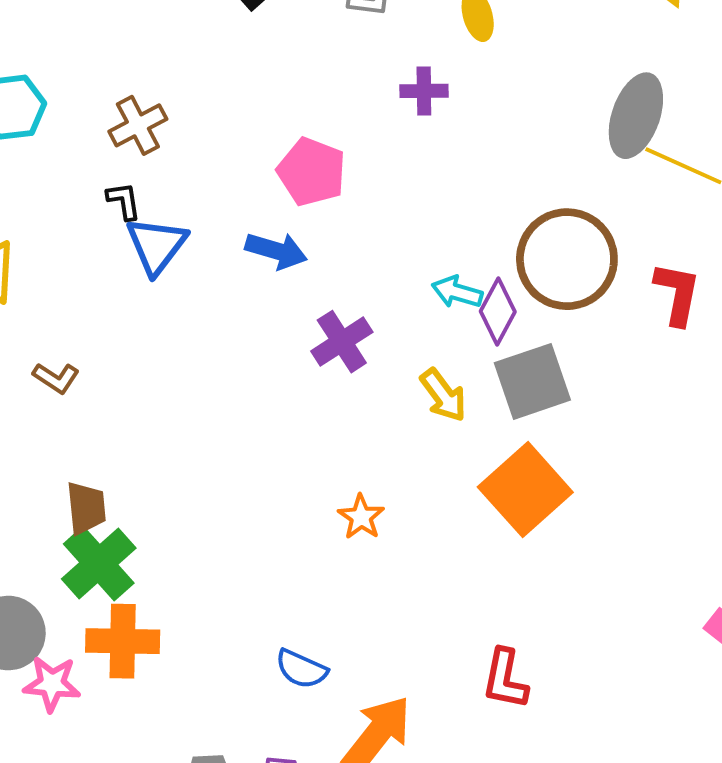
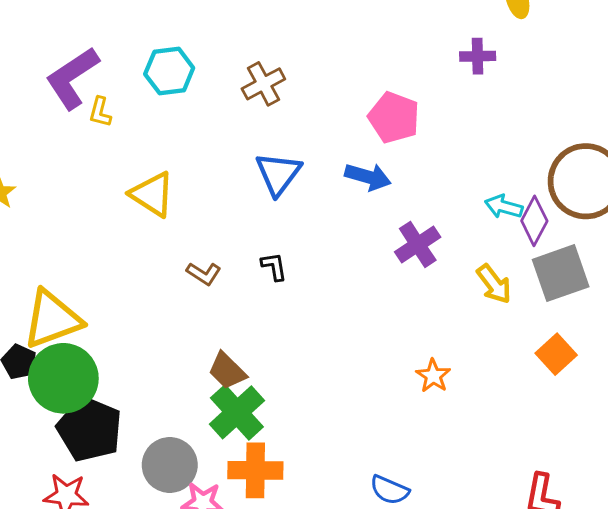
black L-shape: (124, 201) -> (274, 266), moved
orange square: (525, 490) -> (556, 354), size x0.6
brown trapezoid: (86, 508) -> (227, 371), turned 141

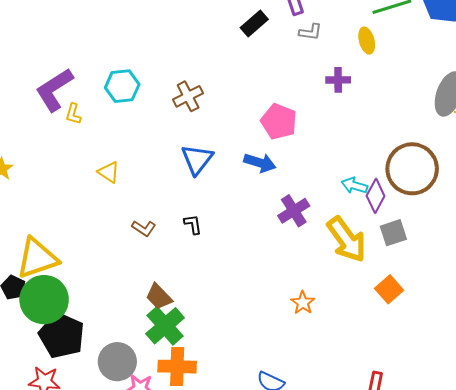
yellow triangle: (152, 194) -> (109, 172), size x0.7
gray square: (561, 273) -> (393, 233), size x0.7
yellow arrow: (494, 284) -> (347, 239), size x1.6

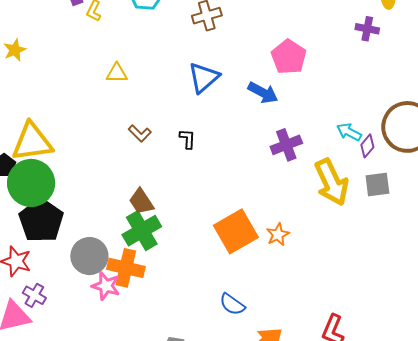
purple cross: (338, 80) -> (367, 29), moved
yellow triangle: (109, 172) -> (117, 73), turned -45
purple diamond: (376, 196) -> (367, 146), size x0.7
orange square: (389, 289) -> (236, 231), moved, size x1.6
orange cross: (177, 367) -> (126, 268), moved

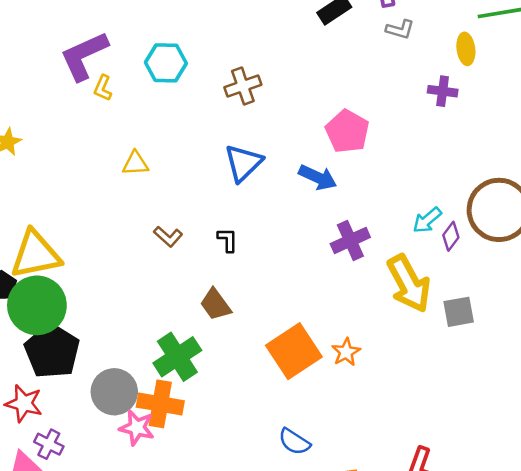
cyan arrow: (349, 132) -> (427, 220), turned -65
gray square: (377, 184) -> (459, 312), moved
brown trapezoid: (141, 202) -> (216, 304), moved

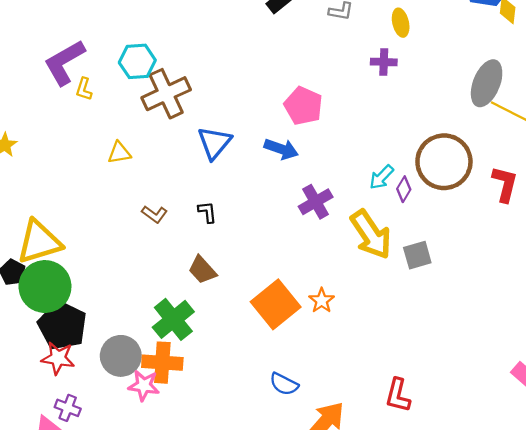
brown cross: (243, 86) -> (166, 94), moved, size x1.5
red star: (24, 403) -> (58, 358), moved

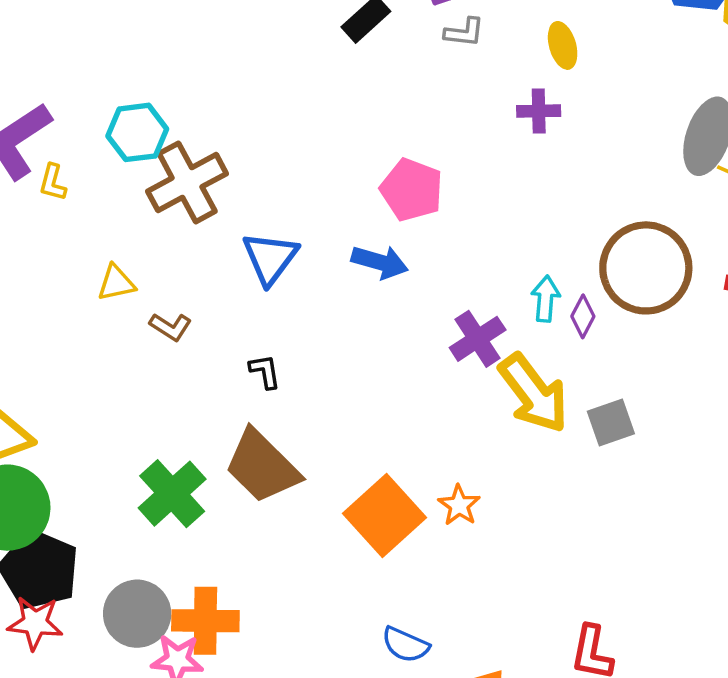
cyan arrow: (382, 177) -> (545, 299), turned 144
purple cross: (316, 202) -> (478, 339), moved
brown L-shape: (154, 214) -> (171, 327), moved
brown trapezoid: (202, 270) -> (262, 466), size x1.6
green cross: (173, 319) -> (172, 494), moved

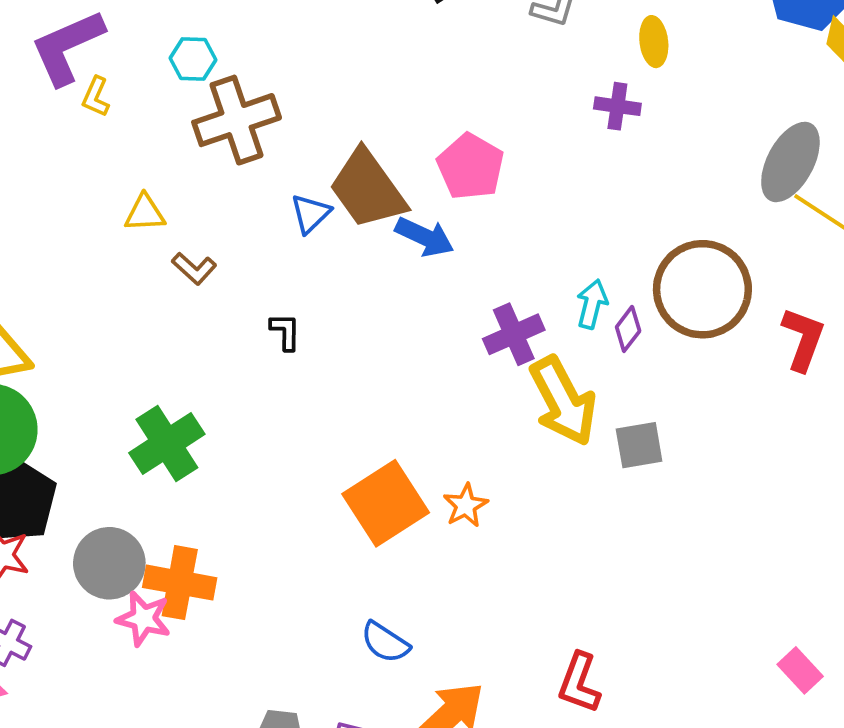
cyan hexagon: (137, 132) -> (193, 59), size x0.7
blue triangle: (270, 258) -> (310, 214), size x0.7
brown trapezoid: (262, 466) -> (368, 189), moved

